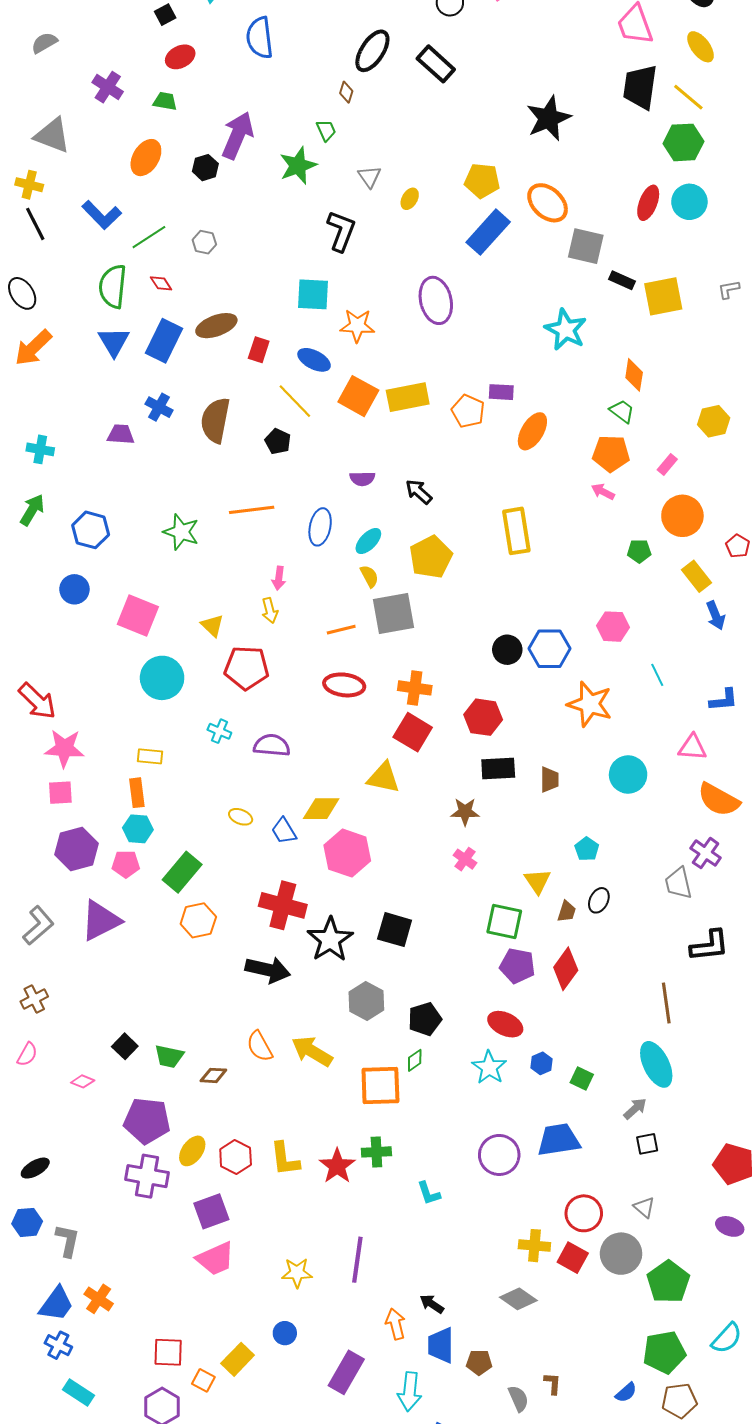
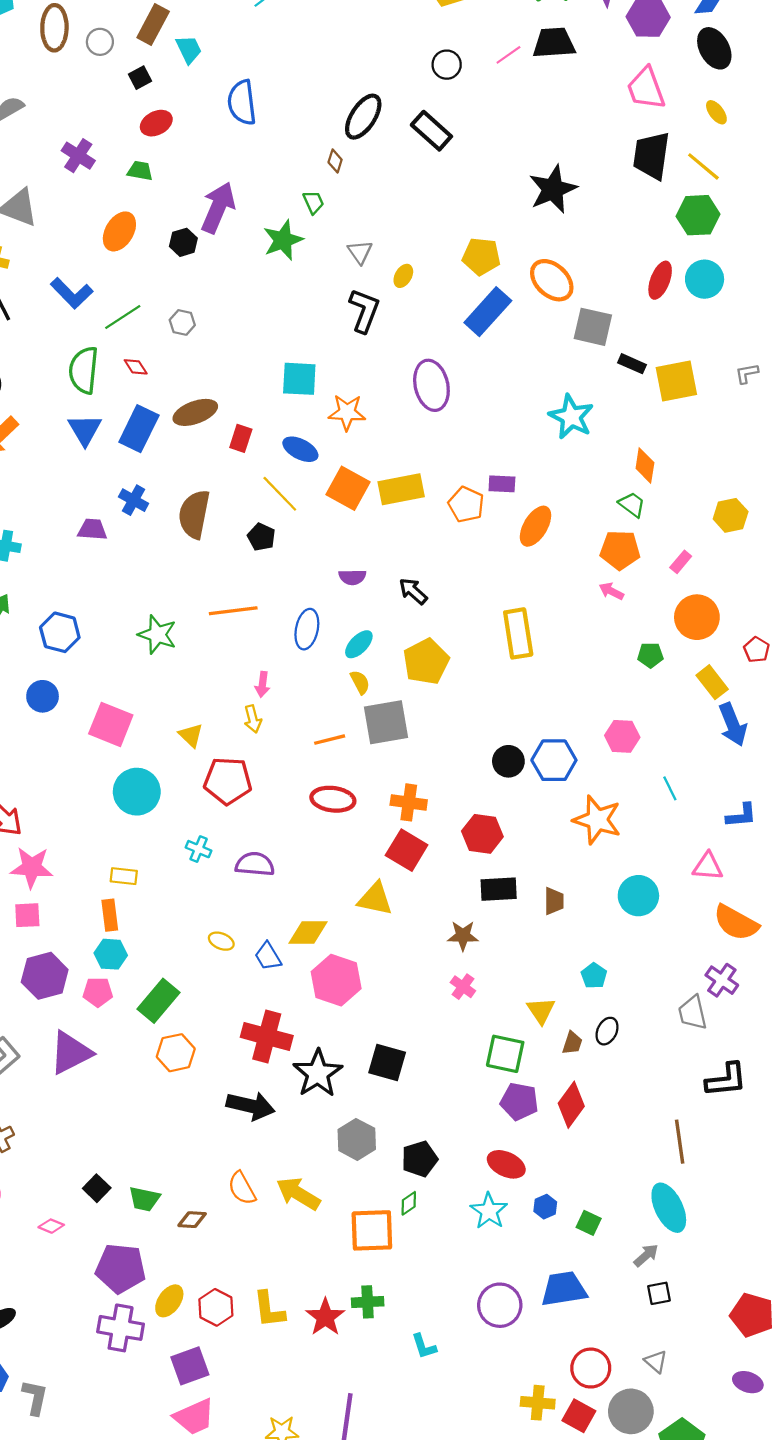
yellow ellipse: (701, 47) -> (716, 112), size x0.7
black L-shape: (341, 231) -> (364, 311), moved
blue arrow: (716, 615) -> (733, 724), size x1.4

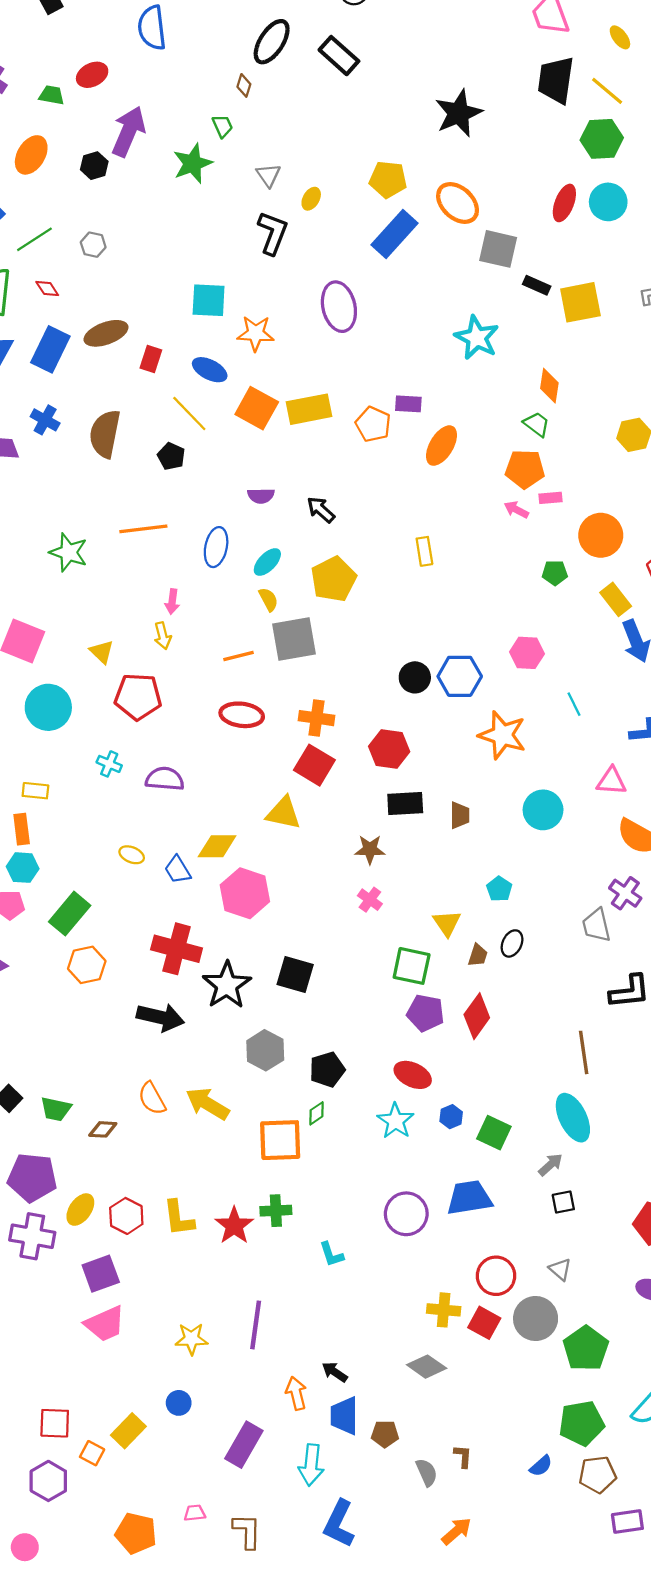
red ellipse: (156, 123) -> (92, 75), moved
pink rectangle: (681, 562) -> (550, 498), moved, turned 45
yellow rectangle: (518, 633) -> (424, 551), size x0.6
green square: (589, 1223) -> (494, 1133), size x1.4

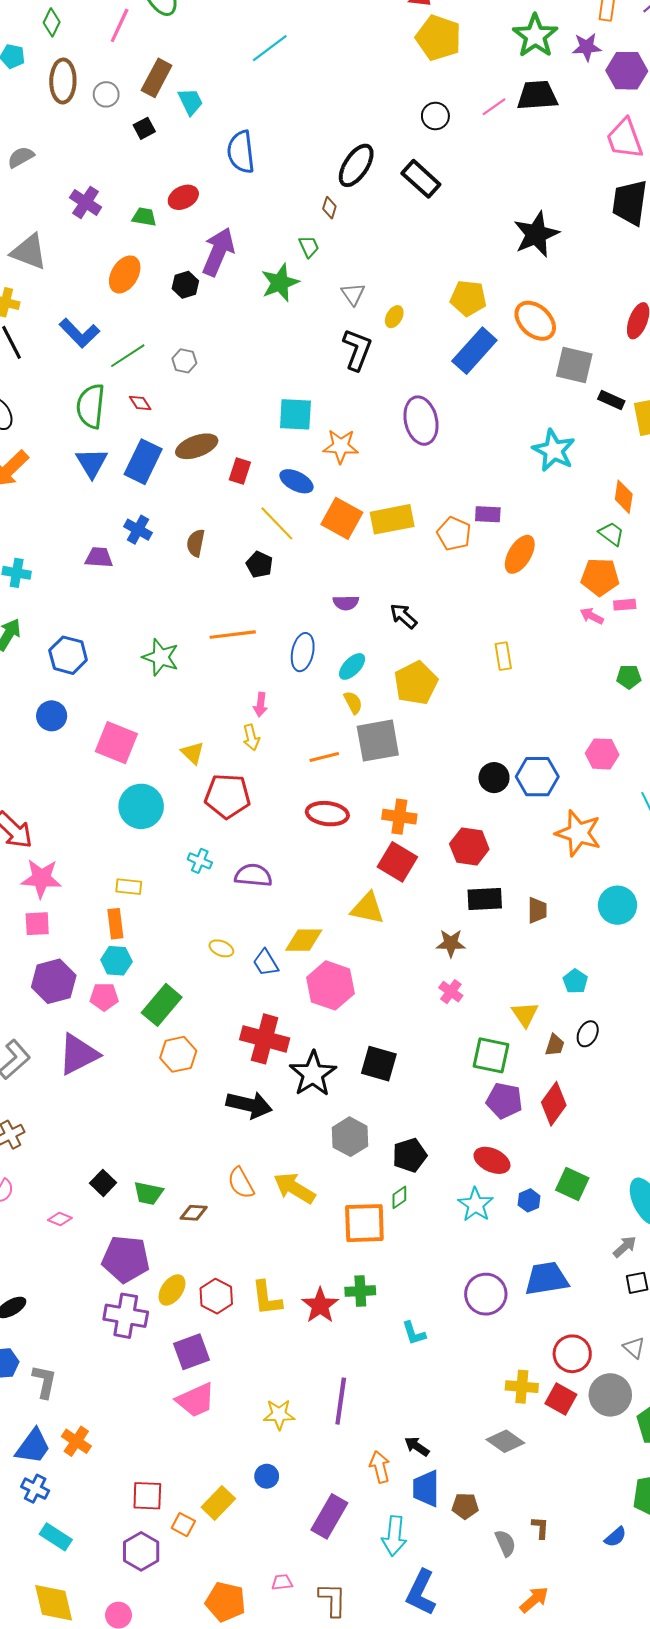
brown semicircle: (105, 434) -> (196, 543), size x0.6
green square: (494, 1133) -> (572, 1184), moved

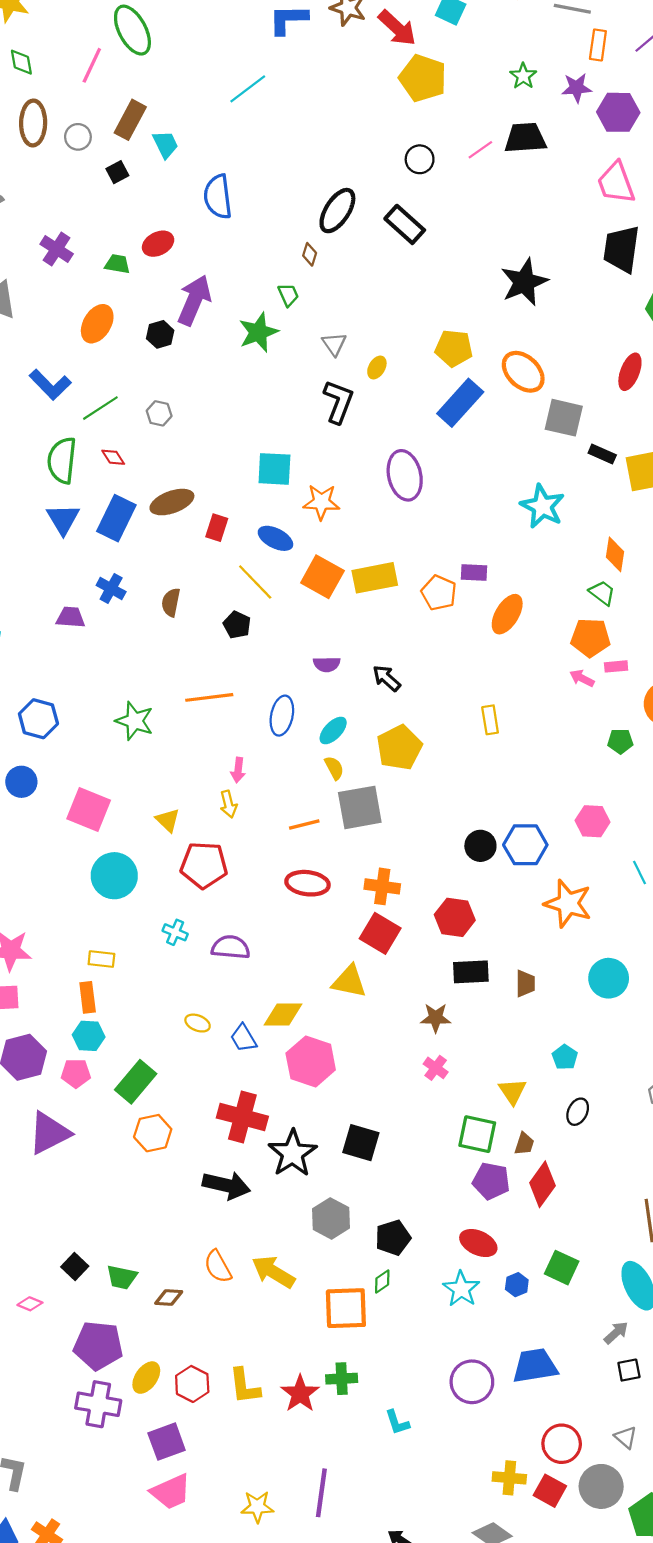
green diamond: (52, 22) -> (21, 62), turned -36
green star: (535, 36) -> (523, 76), size x0.6
brown trapezoid: (555, 1045) -> (524, 1144), moved

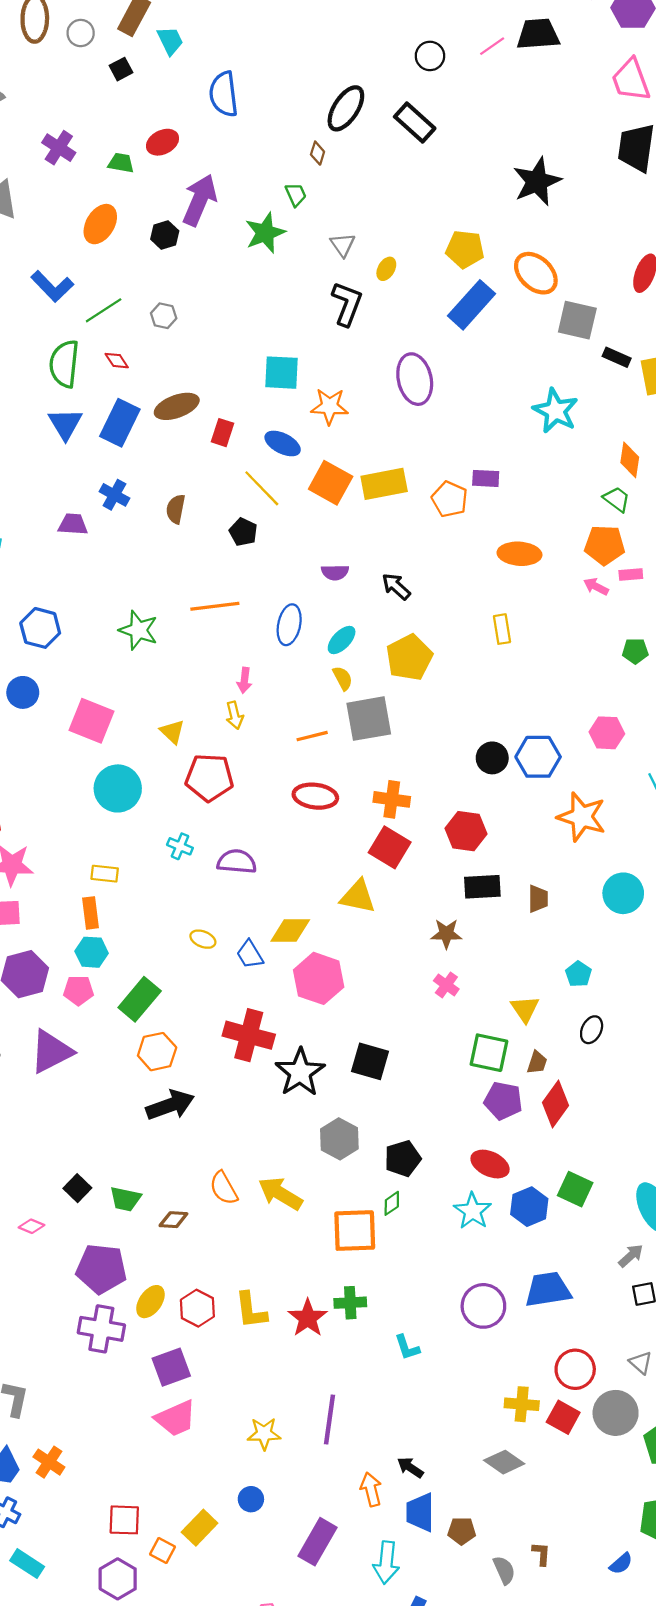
orange ellipse: (507, 614) -> (519, 554), moved, turned 63
black arrow: (226, 1185) -> (170, 1105), moved, turned -33
blue hexagon: (517, 1285) -> (529, 1207), size x1.6

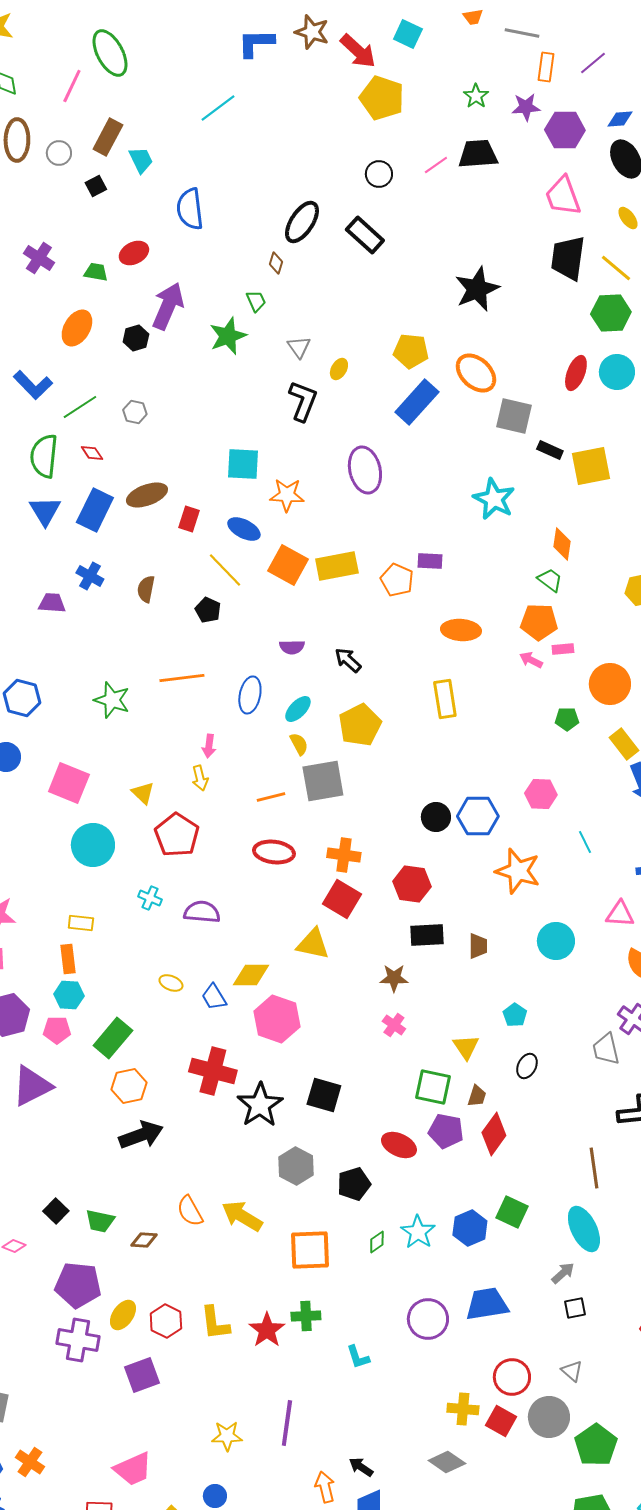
yellow rectangle: (502, 629) -> (445, 699), size x1.4
red pentagon: (209, 778) -> (177, 835), turned 30
red ellipse: (490, 1164) -> (399, 1145), moved
green diamond: (392, 1203) -> (377, 1242), moved
pink trapezoid: (176, 1418) -> (133, 1469), moved

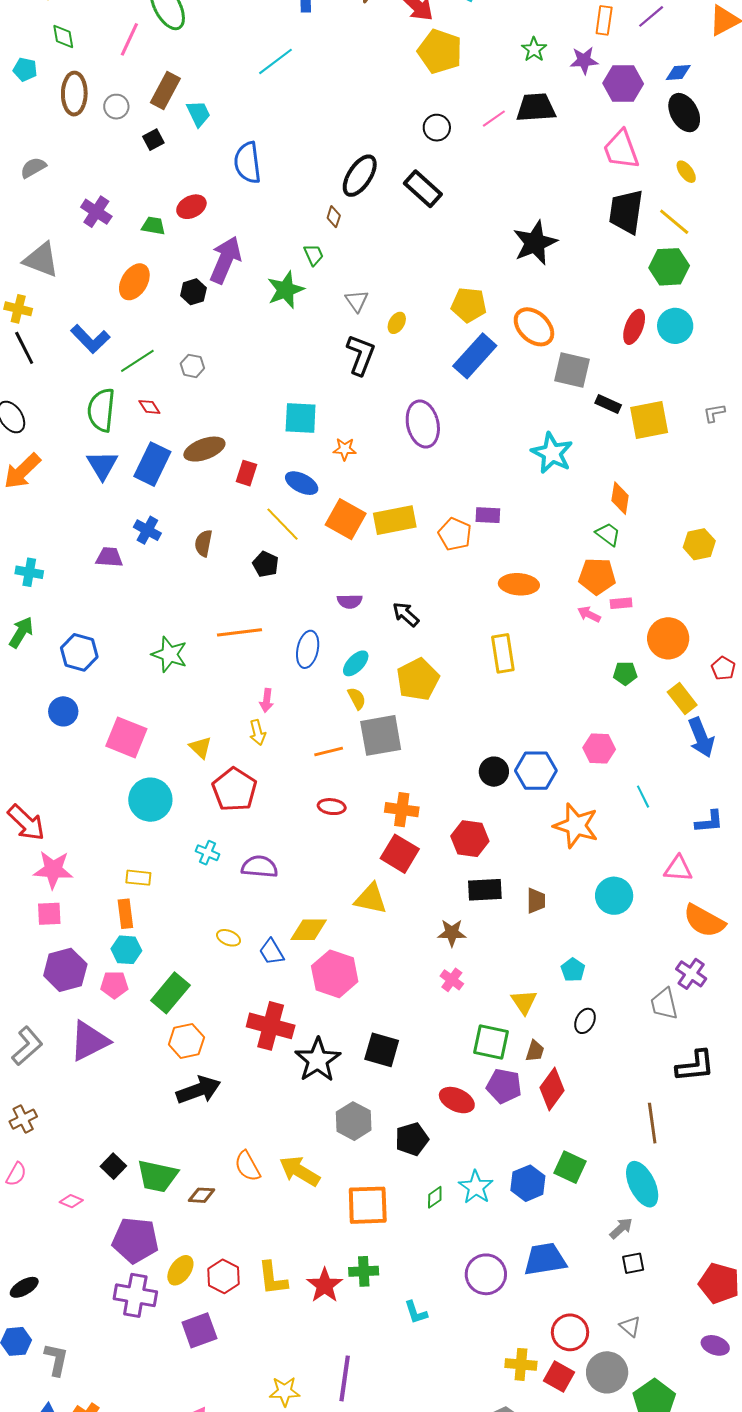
orange star: (287, 495) -> (345, 449), size x0.7
red ellipse: (274, 852) -> (332, 807), size x0.7
green trapezoid: (100, 1221) -> (157, 1176), size x1.4

